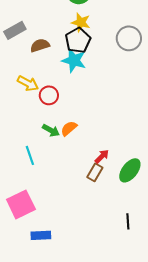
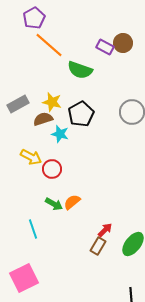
yellow star: (81, 22) -> (52, 102), moved
cyan star: (74, 60) -> (60, 134), moved, size x0.7

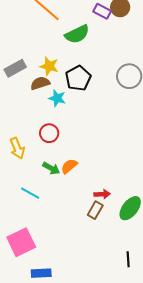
green semicircle: (80, 70) -> (77, 34), turned -45
yellow arrow: (31, 157) -> (17, 148), moved, turned 40
cyan line: (33, 229) -> (30, 193), turned -42
red arrow: (105, 230) -> (102, 194), turned 42

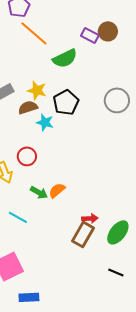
red circle: (49, 133) -> (27, 156), moved
brown rectangle: (95, 210) -> (83, 234), size x1.4
black line: (128, 259) -> (116, 272), moved, turned -63

